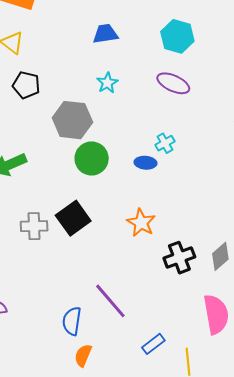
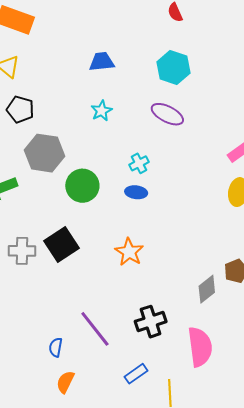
gray hexagon: (72, 120) -> (45, 153), moved
cyan cross: (165, 143) -> (139, 163), moved
black cross: (179, 258) -> (151, 322), moved
blue semicircle: (72, 321) -> (56, 347), size x0.7

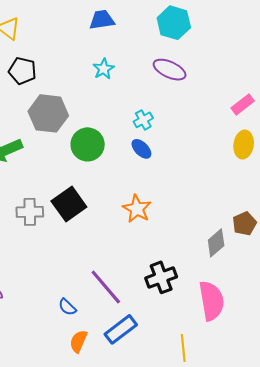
blue ellipse: (136, 192) -> (141, 149), turned 40
blue semicircle: (56, 347) -> (67, 307), turned -54
blue rectangle: (136, 374) -> (121, 329), moved, size x1.4

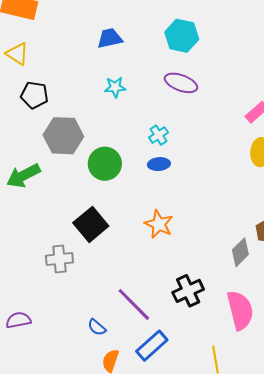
cyan star: (104, 69) -> (115, 87), turned 30
blue ellipse: (141, 149) -> (159, 164), turned -45
gray cross: (30, 212) -> (59, 259), moved

